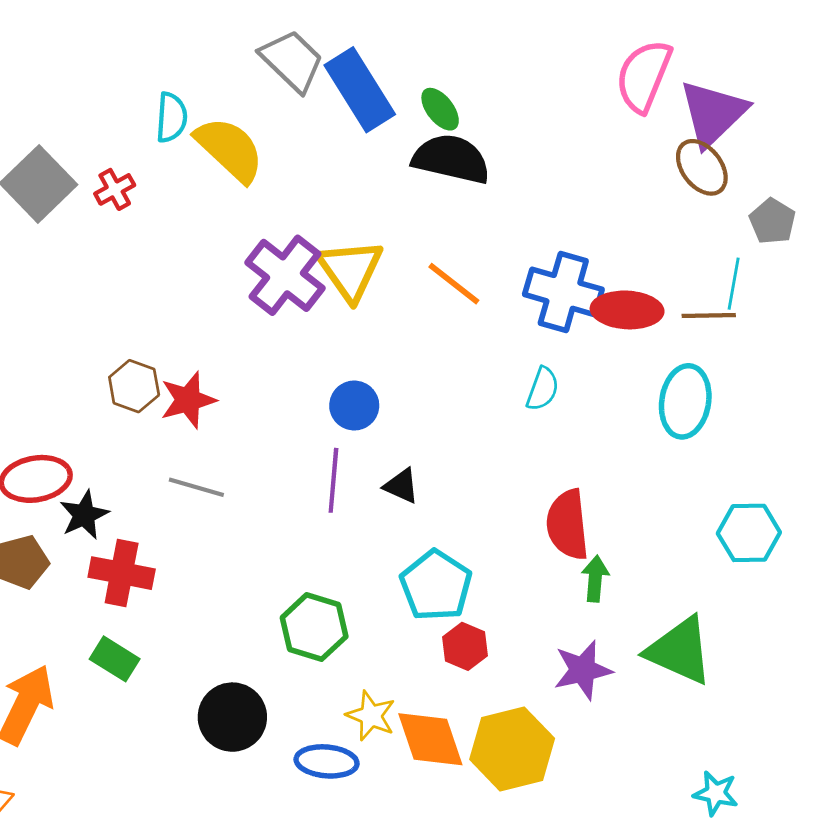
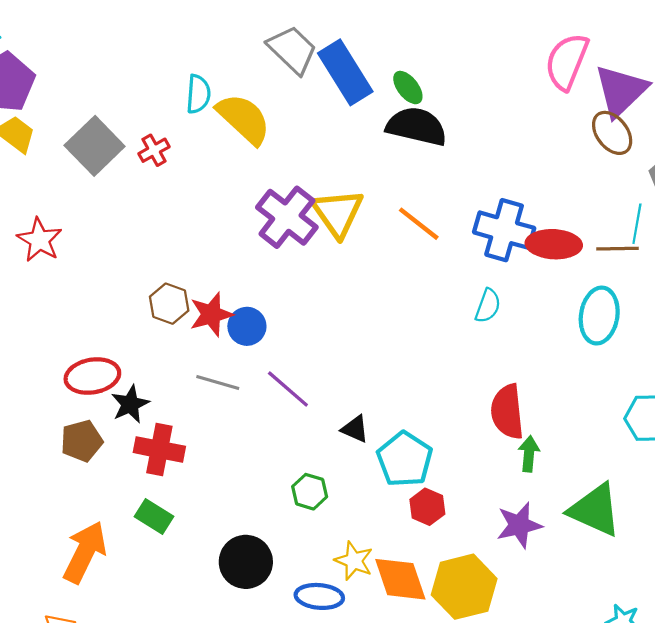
blue circle: (354, 406) -> (247, 326), moved
purple line: (333, 480) -> (288, 389), moved, turned -54
black triangle: (401, 486) -> (355, 429), moved
green hexagon: (314, 627) -> (310, 492), size x0.7

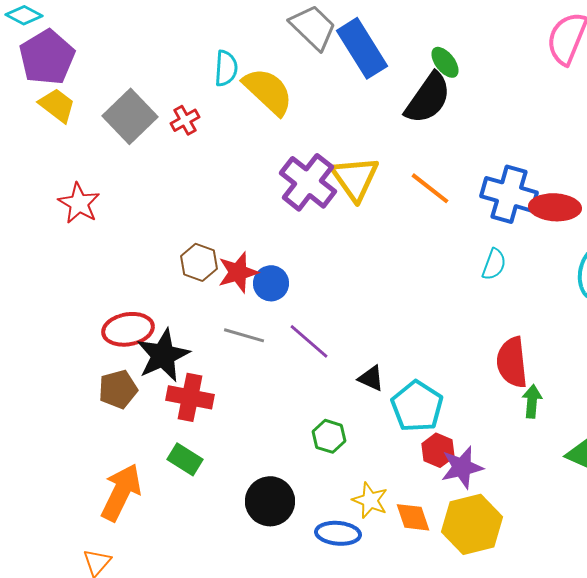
green ellipse: (408, 88) -> (445, 62), moved
black semicircle: (417, 126) -> (428, 98), turned 112
black star: (130, 404) -> (163, 355), size x1.5
purple star: (519, 525) -> (462, 467), moved
orange diamond: (400, 579) -> (413, 517), size x0.7

